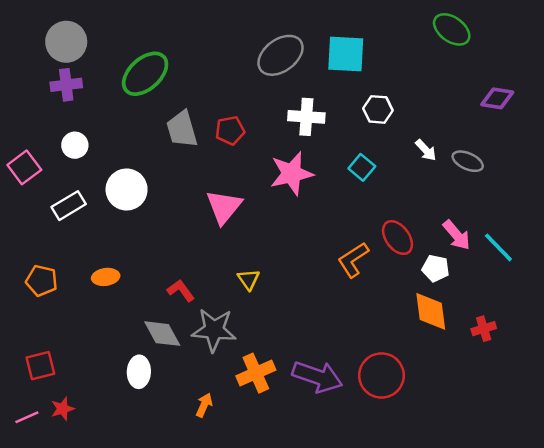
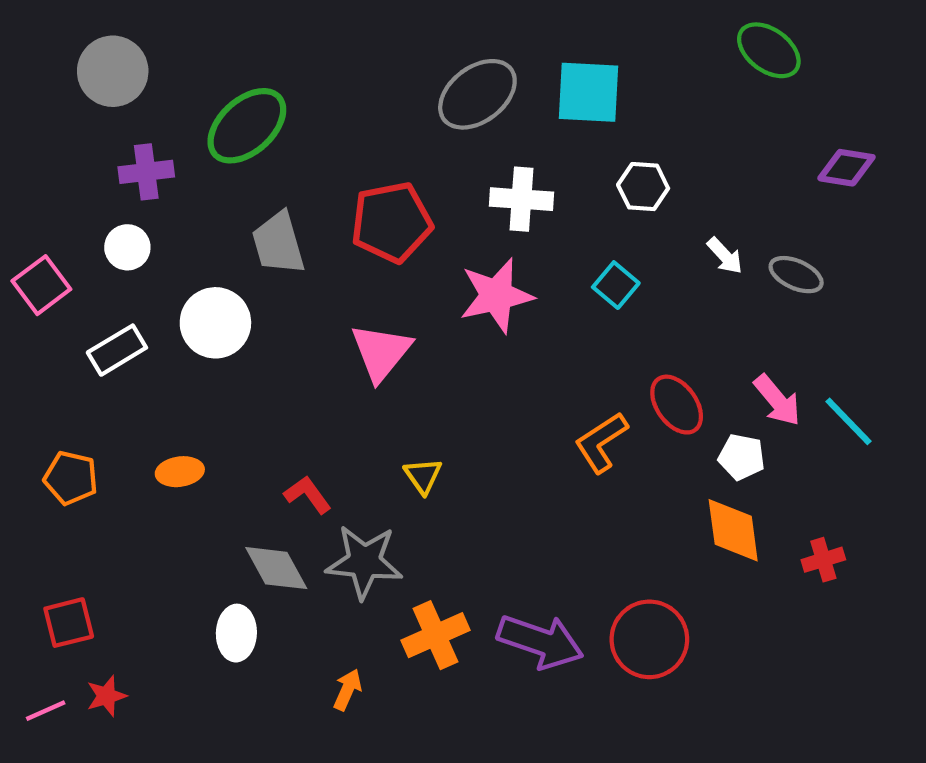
purple cross: (66, 85) -> (146, 172), moved
gray trapezoid: (182, 129) -> (278, 243), moved
red pentagon: (230, 130) -> (392, 222), size x1.6

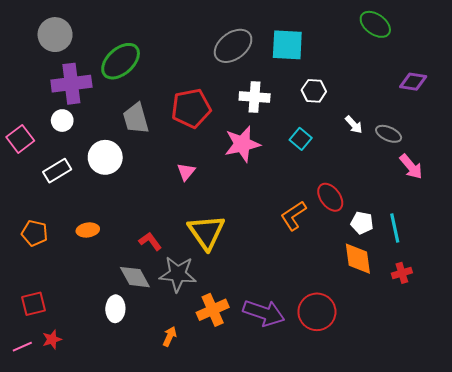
purple cross: (146, 172) -> (71, 84), size x1.5
pink triangle: (381, 352) -> (186, 172), size x0.6
pink arrow: (777, 400) -> (411, 167), moved
cyan line: (849, 421) -> (395, 228), moved, turned 32
yellow triangle: (423, 476) -> (206, 232), size x2.0

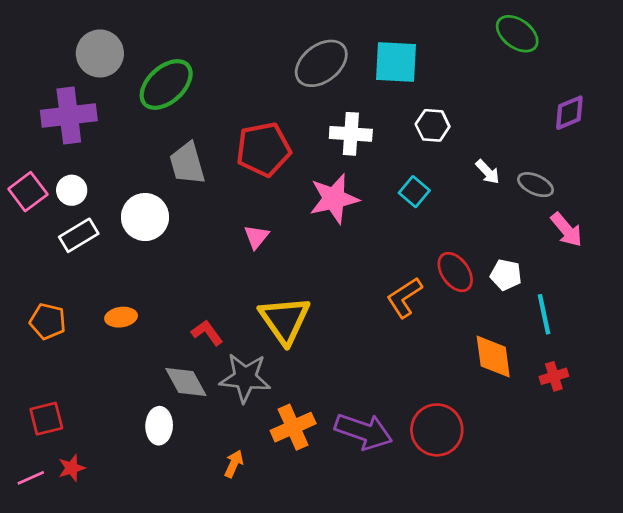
gray circle: (55, 35) -> (100, 53), moved
purple diamond: (413, 82) -> (569, 113), turned -32
purple cross: (71, 84) -> (69, 116), moved
white circle: (62, 121) -> (72, 190), moved
white pentagon: (362, 223) -> (506, 275), moved

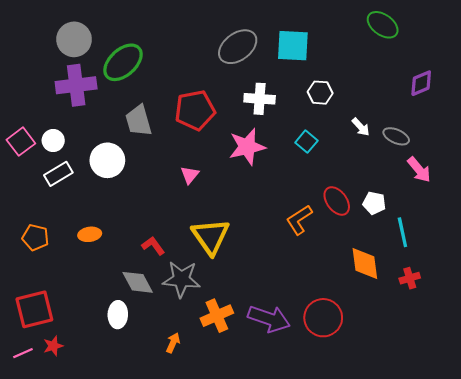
purple cross: (69, 116) -> (76, 85), moved
red square: (46, 419) -> (34, 309), size x1.5

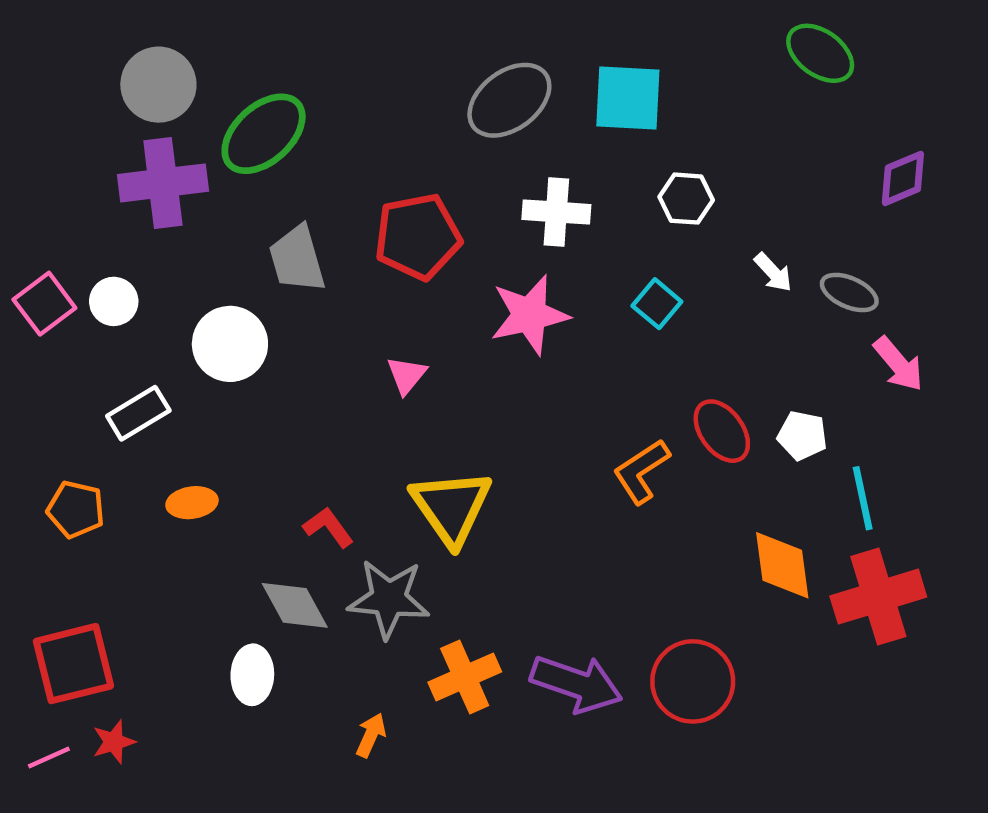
white rectangle: (58, 174) -> (138, 413), moved
red cross: (410, 278) -> (878, 597), size x2.0

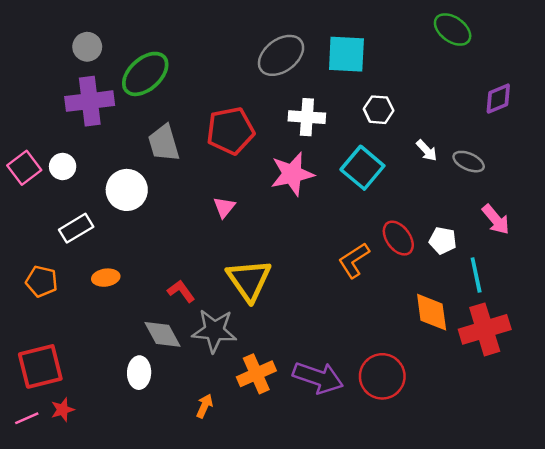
gray circle: (158, 85) -> (87, 47), size x0.7
cyan square: (657, 304) -> (362, 168), size x1.6
pink arrow: (898, 364) -> (496, 220), moved

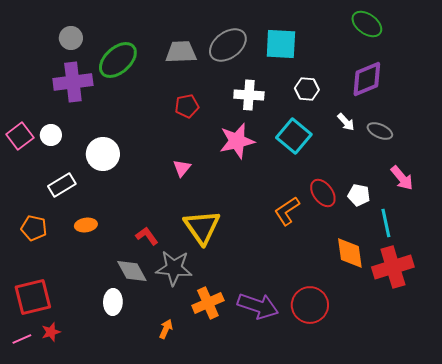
purple diamond: (498, 99) -> (367, 79), moved, size x1.4
red pentagon: (230, 131) -> (187, 106), size x0.6
gray trapezoid: (164, 143) -> (181, 52), moved, turned 104

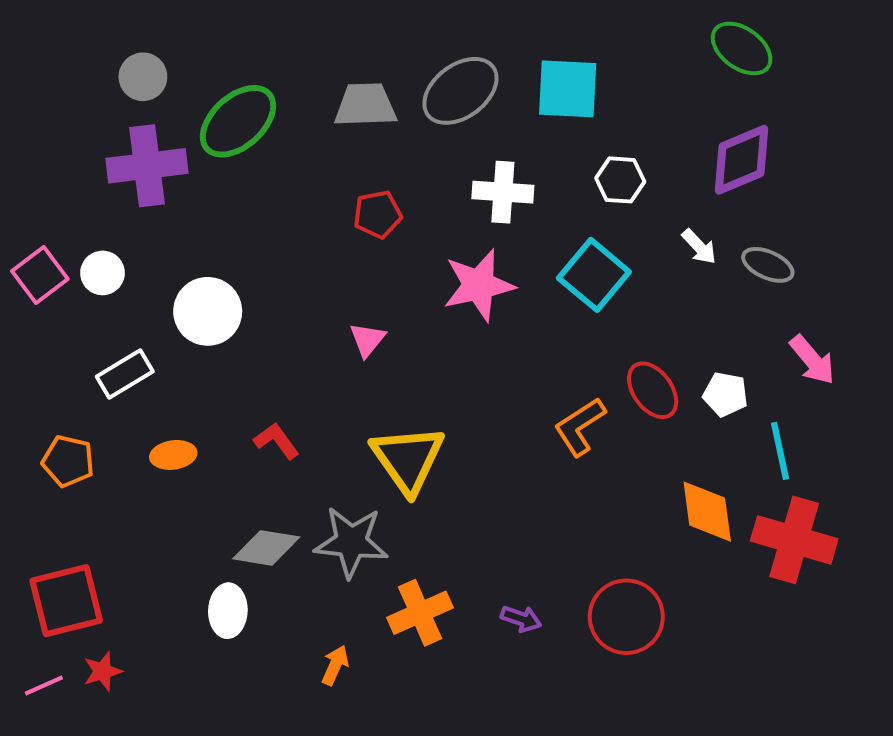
red L-shape: (147, 236) -> (276, 441), moved
red cross: (393, 267) -> (794, 540), turned 33
gray diamond: (132, 271) -> (266, 548), turned -52
purple arrow: (258, 306) -> (521, 619), size x0.5

